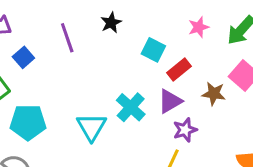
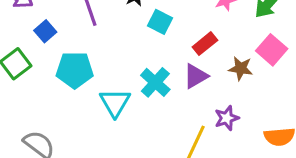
cyan square: (153, 50) -> (160, 22), moved
cyan pentagon: (28, 122) -> (75, 70), moved
purple star: (185, 130) -> (227, 118), moved

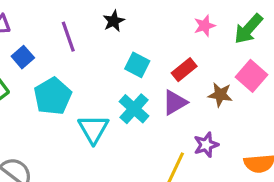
cyan square: (160, 22) -> (137, 65), moved
cyan pentagon: (75, 70) -> (53, 96), turned -30

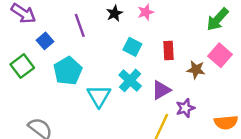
pink star: (205, 26) -> (146, 12), moved
red rectangle: (184, 70) -> (168, 51), turned -54
purple triangle: (175, 102) -> (161, 90), moved

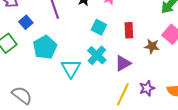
purple star: (185, 108) -> (147, 88), moved

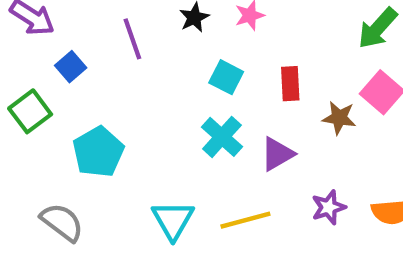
cyan pentagon: (45, 47) -> (98, 152), moved
cyan triangle: (71, 68) -> (173, 220), moved
yellow line: (123, 94) -> (245, 220), moved, turned 50

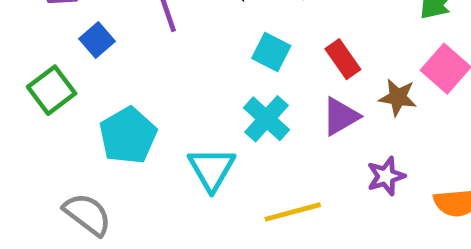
red rectangle: (290, 84) -> (343, 59), turned -32
purple triangle: (277, 154) -> (341, 116), moved
purple star: (329, 207) -> (386, 176), moved
cyan triangle: (173, 220) -> (212, 169), moved

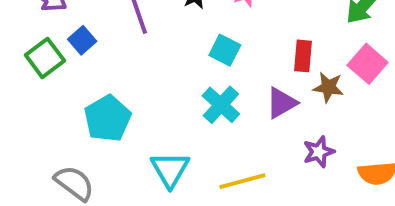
red rectangle: (343, 59) -> (303, 56), moved, turned 40
green square: (52, 90) -> (45, 58), moved
cyan triangle: (212, 169) -> (170, 169), moved

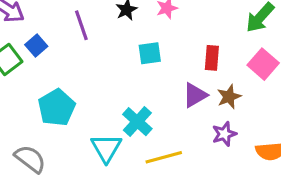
cyan square: (225, 50) -> (150, 53), turned -35
brown star: (328, 87) -> (229, 97), moved, turned -30
cyan cross: (221, 105) -> (137, 122), moved

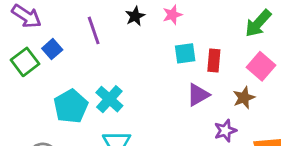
cyan square: (150, 53) -> (185, 53), moved
brown star: (229, 97) -> (244, 98), moved
cyan cross: (137, 122) -> (109, 99), moved

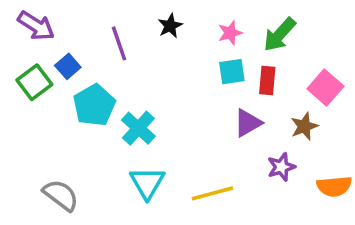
pink star: (172, 15) -> (230, 33), moved
green arrow: (258, 23) -> (280, 35), moved
cyan pentagon: (71, 106) -> (94, 105), moved

